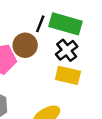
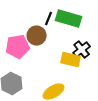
black cross: (67, 50) -> (82, 50), moved

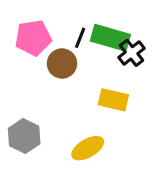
pink pentagon: (18, 47) -> (33, 38), moved
black cross: (82, 50) -> (132, 53), moved

